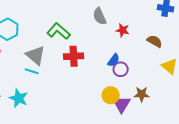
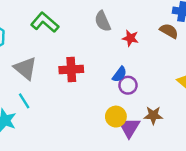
green L-shape: (59, 31) -> (45, 22), moved
brown semicircle: (155, 41) -> (169, 31), moved
cyan line: (32, 71) -> (24, 101), moved, turned 40

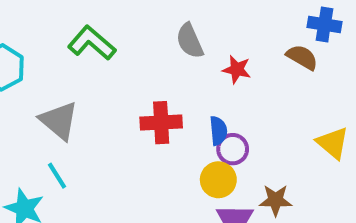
red cross: (71, 69) -> (161, 123), moved
blue semicircle: (120, 74) -> (218, 131), turned -42
yellow circle: (116, 117) -> (218, 180), moved

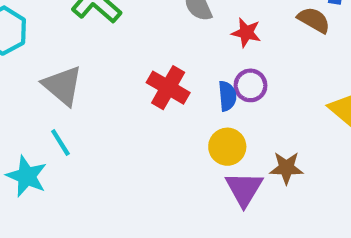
red cross: (161, 123) -> (168, 88), turned 33
purple circle: (233, 149) -> (250, 85), moved

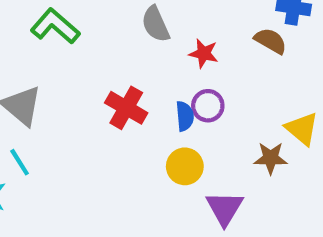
brown star: (286, 168) -> (271, 158), moved
purple triangle: (244, 189) -> (225, 208), moved

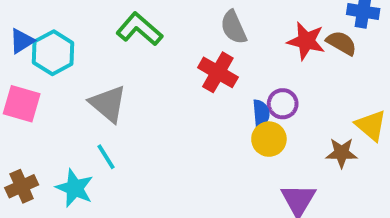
red star: (204, 53) -> (306, 41), moved, size x1.4
red cross: (126, 108) -> (218, 72), moved
yellow circle: (185, 166) -> (269, 139), moved

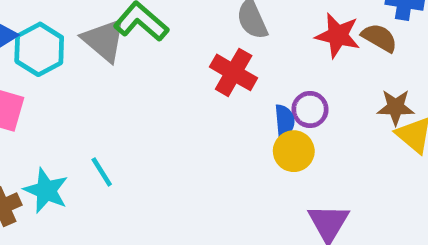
gray triangle: (108, 104) -> (104, 40), moved
brown star: (342, 153) -> (396, 107), moved
cyan star: (75, 188) -> (46, 191), moved

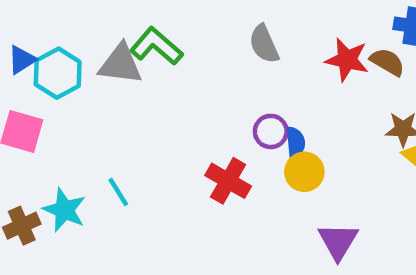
gray triangle: (104, 40) -> (120, 64), turned -33
red cross: (234, 72) -> (228, 181), moved
purple circle: (310, 109) -> (271, 131), moved

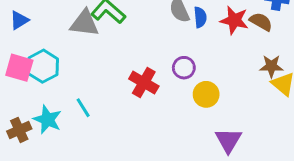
cyan hexagon: (58, 73) -> (43, 66), moved
blue semicircle: (295, 143) -> (200, 17), moved
red cross: (228, 181) -> (144, 82), moved

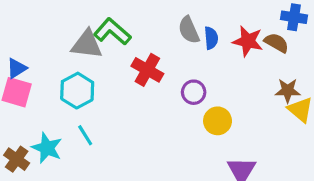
blue triangle: (19, 20) -> (17, 68), moved
cyan hexagon: (43, 66) -> (77, 91), moved
red cross: (144, 82) -> (147, 70), moved
brown cross: (19, 130) -> (17, 159), turned -30

